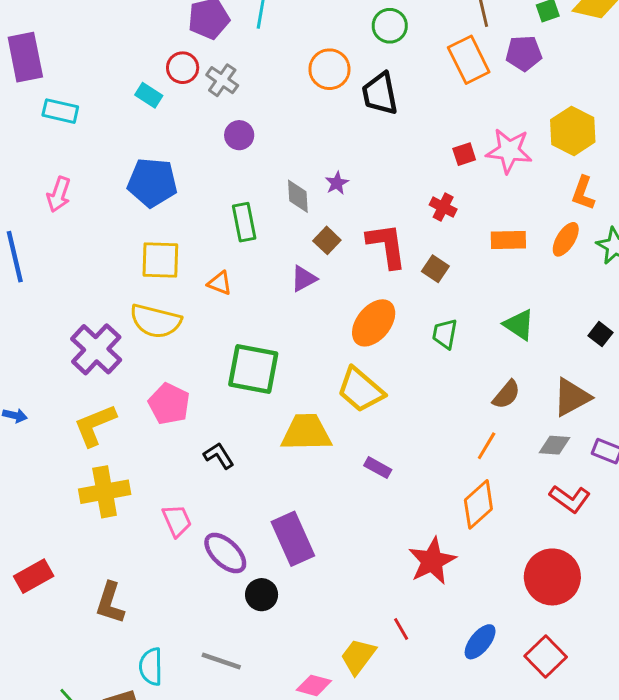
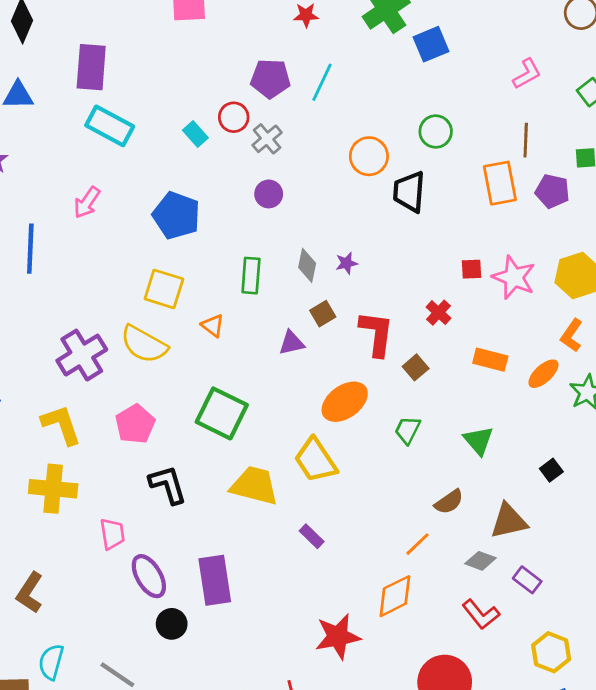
cyan rectangle: (60, 111) -> (110, 126), size x1.4
yellow L-shape: (95, 425) -> (61, 425), turned 78
black L-shape: (219, 456) -> (168, 485), size x1.4

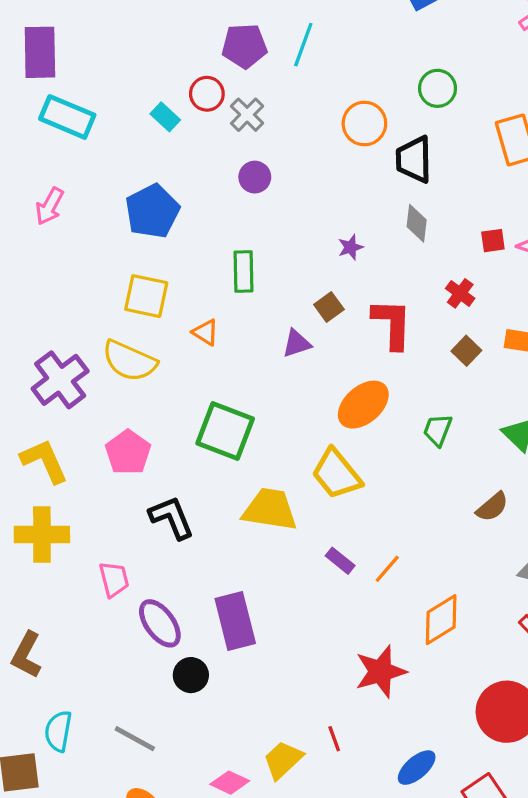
blue pentagon: (176, 215) -> (152, 211), turned 30
gray diamond: (307, 265) -> (417, 223), moved
brown square: (416, 367) -> (466, 351), moved
orange line: (418, 544) -> (387, 569), moved

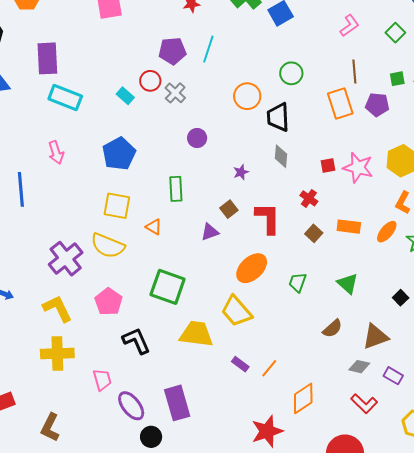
purple circle: (255, 177) -> (197, 138), moved
pink arrow: (50, 206) -> (56, 153), turned -45

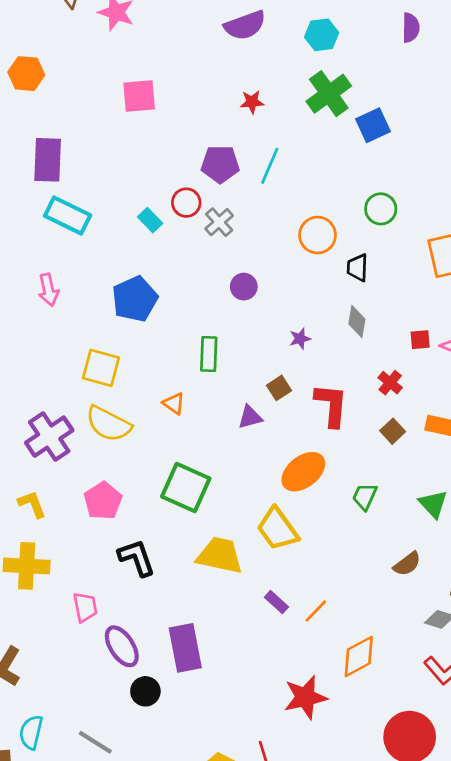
black trapezoid: (278, 117) -> (357, 268), size x0.7
yellow square: (117, 206) -> (101, 368), moved
yellow L-shape: (57, 309) -> (32, 504), size x0.7

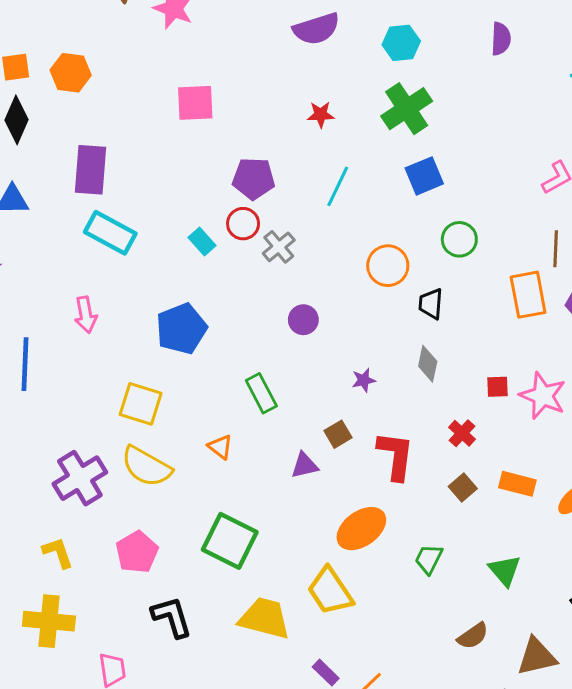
blue square: (373, 125) -> (424, 176), moved
purple pentagon: (220, 164) -> (254, 179), moved
green rectangle: (209, 354) -> (261, 393), turned -32

